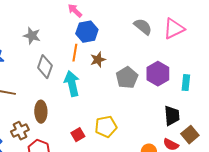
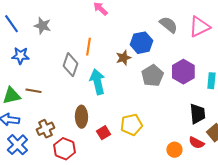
blue hexagon: (87, 32) -> (141, 43), moved
gray star: (32, 36) -> (42, 26), moved
orange line: (75, 53) -> (88, 47), moved
brown ellipse: (41, 112) -> (81, 117), moved

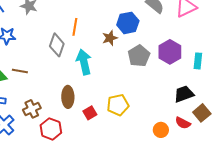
black trapezoid: (197, 114) -> (184, 94), turned -105

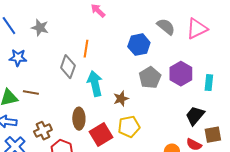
brown star: (110, 38) -> (121, 99), moved
black trapezoid: (184, 94) -> (195, 116), turned -30
red square: (90, 113) -> (101, 135), size x1.6
brown square: (202, 113) -> (213, 135), turned 30

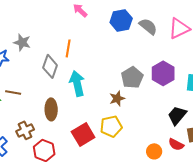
gray star: (40, 28) -> (22, 42), moved
blue hexagon: (139, 45) -> (121, 20), moved
brown star: (121, 99) -> (117, 98), moved
brown ellipse: (79, 119) -> (51, 109), moved

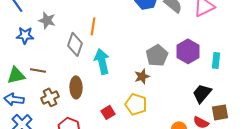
yellow pentagon: (111, 126) -> (136, 104), turned 30
brown cross: (25, 130) -> (50, 97), moved
red square: (83, 134) -> (108, 112), size x0.6

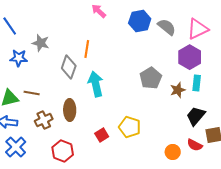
purple hexagon: (188, 51) -> (190, 57), moved
cyan rectangle: (216, 60) -> (197, 83), moved
brown star: (142, 76) -> (178, 90), moved

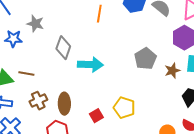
orange line: (87, 49) -> (99, 14), moved
cyan arrow: (96, 84) -> (90, 65), turned 105
brown ellipse: (70, 110) -> (64, 104), moved

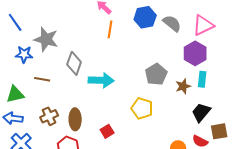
gray star: (35, 24) -> (46, 39), size x1.4
brown line: (26, 74) -> (42, 79), moved
yellow pentagon: (124, 108) -> (142, 108), moved

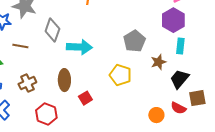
brown star: (183, 86) -> (158, 62), moved
brown ellipse: (75, 119) -> (64, 80), moved

